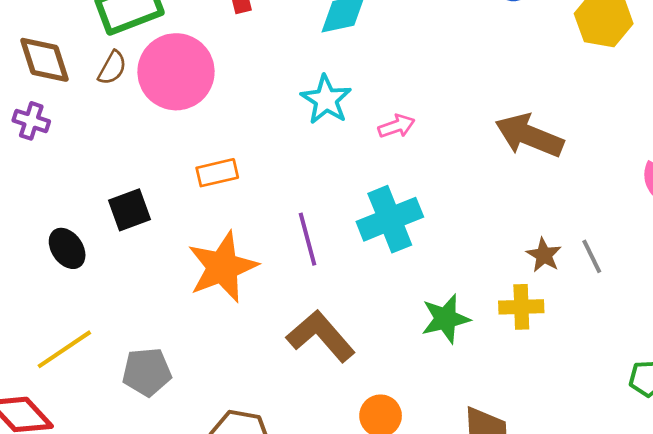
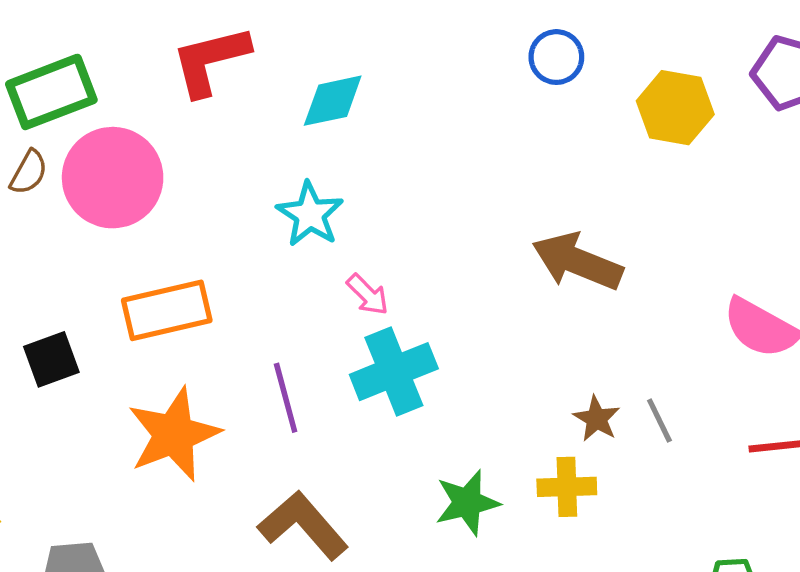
pink arrow: (396, 126) -> (368, 295), moved, turned 64
orange rectangle: (217, 173) -> (167, 310), size x1.6

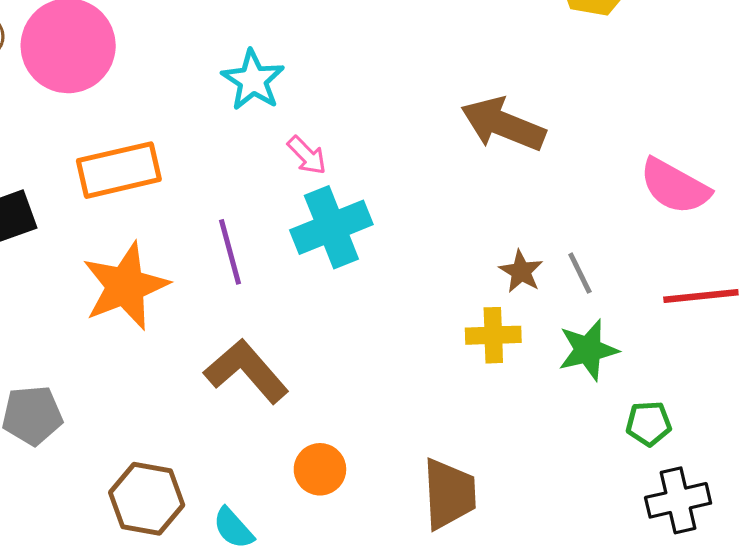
green star: (467, 503) -> (588, 350), moved

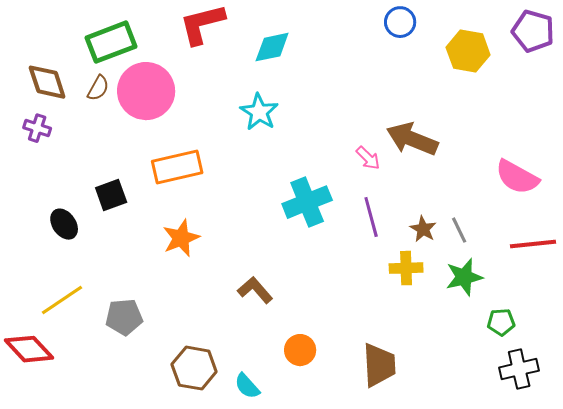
pink arrow: (307, 155) -> (368, 158), moved
purple line: (230, 252) -> (371, 217), moved
orange star: (125, 286) -> (181, 238), size x0.7
brown L-shape: (246, 371) -> (255, 290), size x0.7

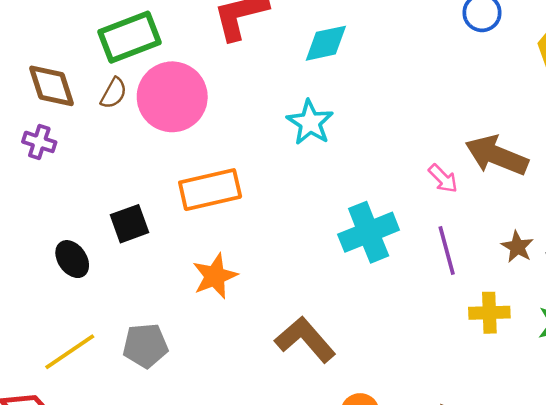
brown star: (423, 229) -> (517, 247), moved
brown L-shape: (255, 290) -> (305, 340), size x1.4
gray pentagon: (124, 317) -> (145, 346), moved

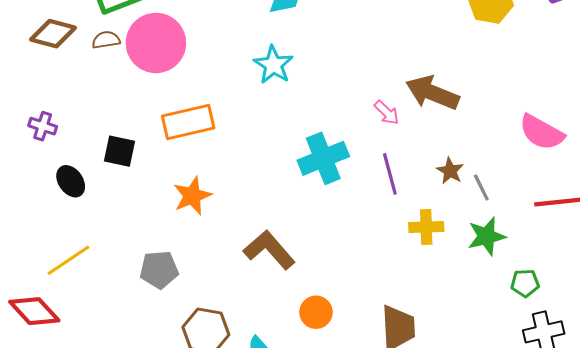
brown diamond: (51, 86) -> (53, 34), turned -57
brown semicircle: (114, 93) -> (106, 40), turned -128
purple cross: (39, 142) -> (43, 126), moved
black square: (130, 224) -> (120, 151), turned 32
gray pentagon: (145, 346) -> (159, 270), moved

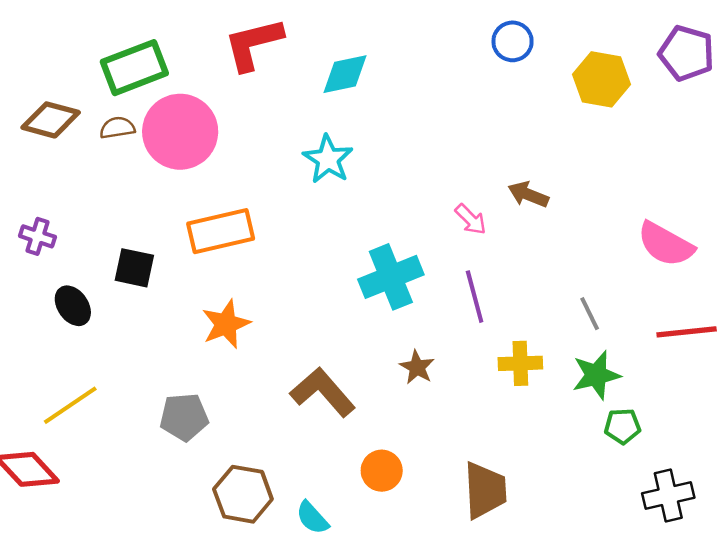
brown arrow: (432, 93) -> (528, 195), size x0.6
brown star: (450, 171) -> (417, 367), moved
green pentagon: (525, 283) -> (622, 426), moved

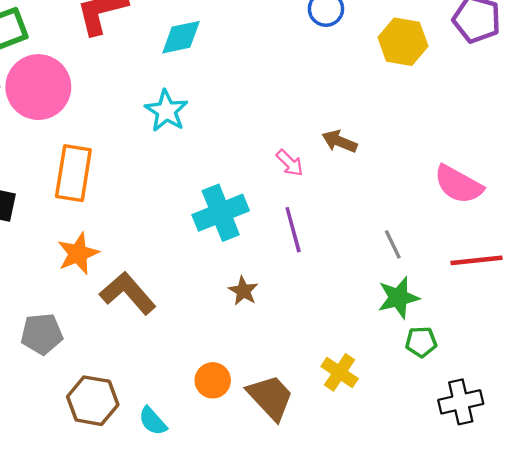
orange rectangle: (221, 231) -> (73, 173), turned -68
yellow cross: (520, 363) -> (340, 372), moved, turned 36
brown L-shape: (323, 392) -> (128, 293), moved
brown trapezoid: (485, 490) -> (270, 397), moved, turned -40

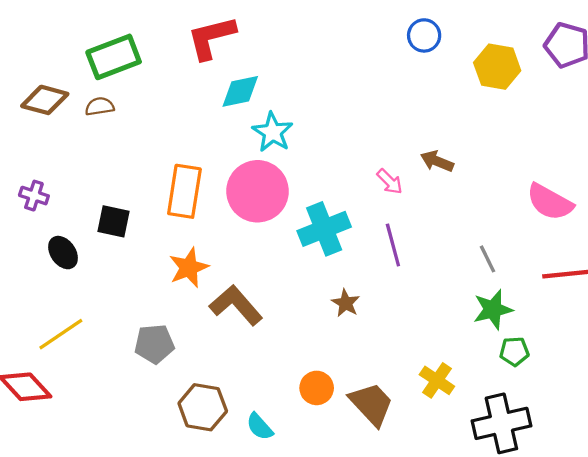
cyan diamond: (181, 37) -> (240, 91), moved
pink circle: (38, 87) -> (258, 191), moved
black cross: (461, 402) -> (501, 423), moved, size x1.4

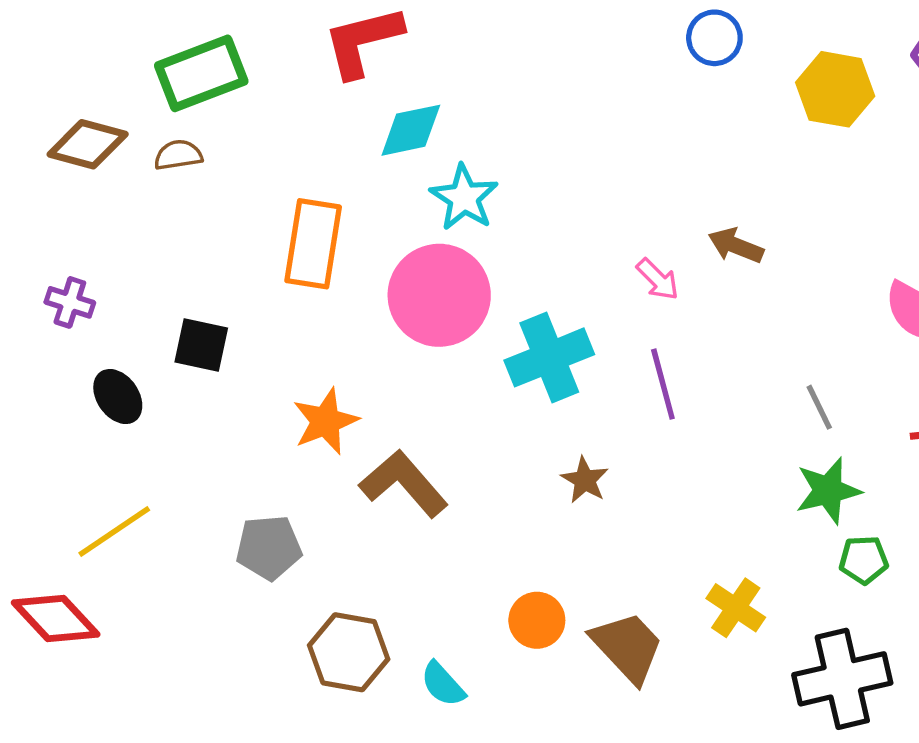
orange rectangle: (184, 191) -> (313, 244), moved

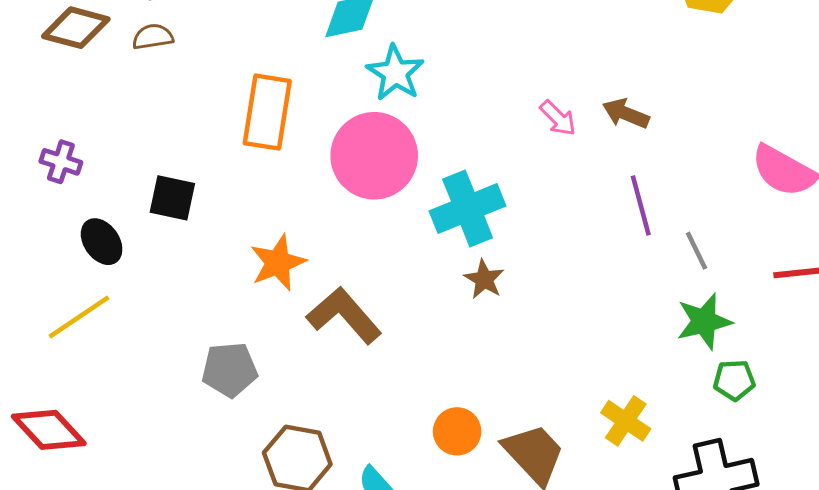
pink arrow: (658, 279) -> (558, 118), moved
purple line: (663, 384) -> (641, 205), moved
brown star: (585, 480) -> (484, 279), moved
yellow line: (114, 531) -> (79, 317), moved

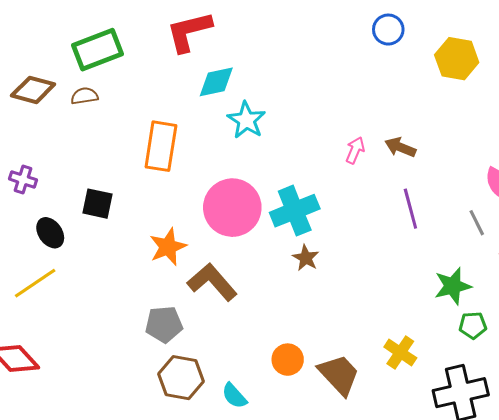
pink arrow: (558, 118) -> (355, 150), turned -112
pink circle: (374, 156) -> (232, 208), moved
gray line: (697, 251) -> (477, 223), moved
gray pentagon: (230, 370) -> (164, 324), moved

